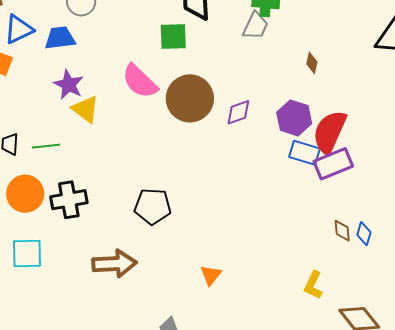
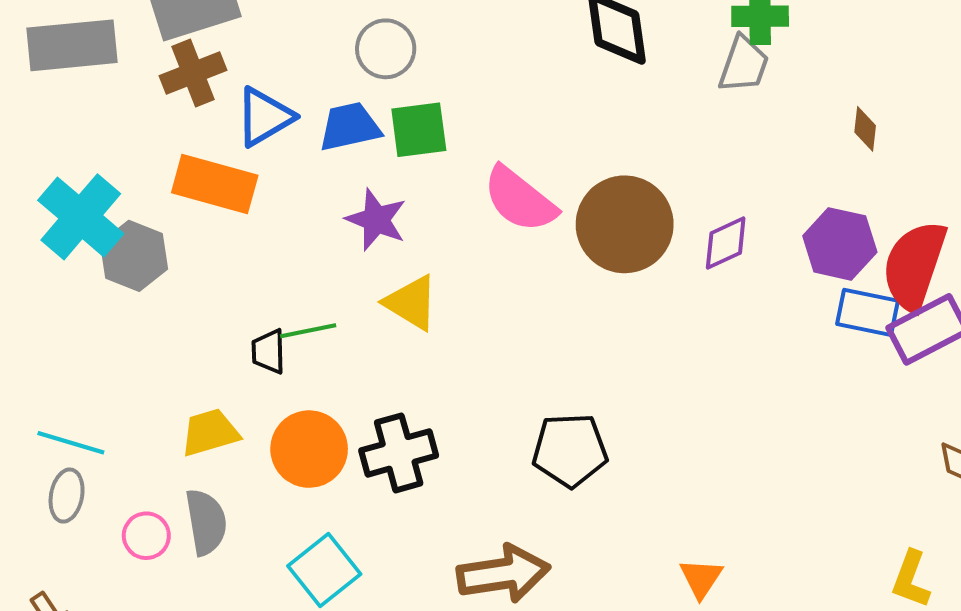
green square: (173, 37) -> (419, 130), moved
yellow triangle: (85, 109) -> (411, 303), moved
green line: (46, 146) -> (308, 331), moved
cyan square: (27, 254) -> (324, 570), turned -32

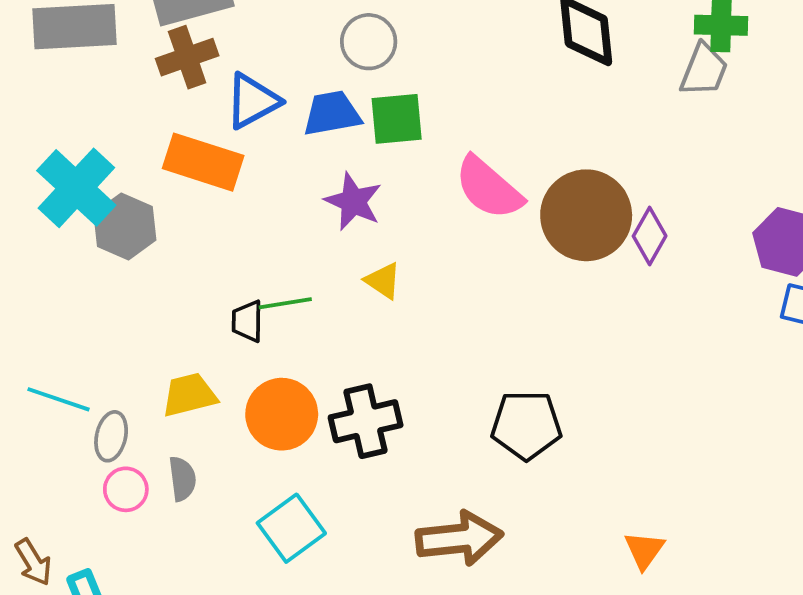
purple diamond: (726, 243) -> (650, 236), moved, turned -38
yellow triangle: (411, 303) -> (383, 281), size x0.7
gray ellipse: (67, 496) -> (111, 436), moved
gray semicircle: (206, 522) -> (182, 479), size x0.7

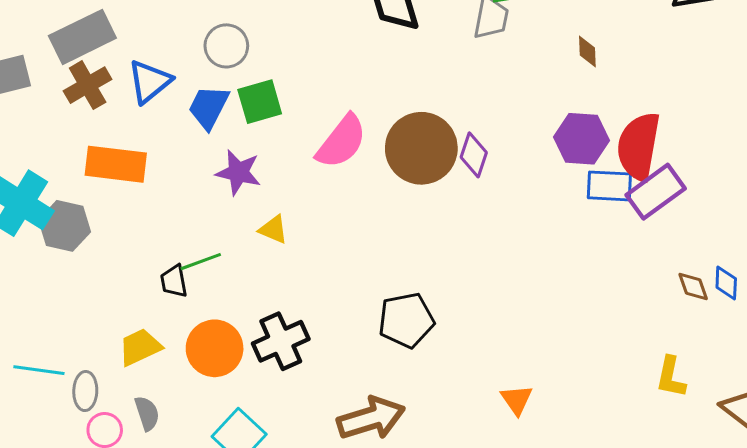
blue triangle: (252, 101) -> (150, 82), moved
blue trapezoid: (332, 113) -> (209, 107), turned -42
pink semicircle: (489, 188) -> (342, 142), turned -82

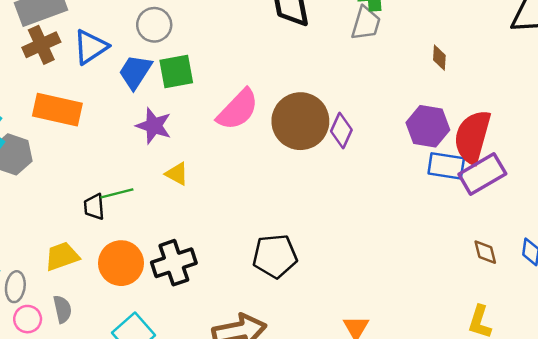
brown diamond: (693, 287) -> (485, 252), moved

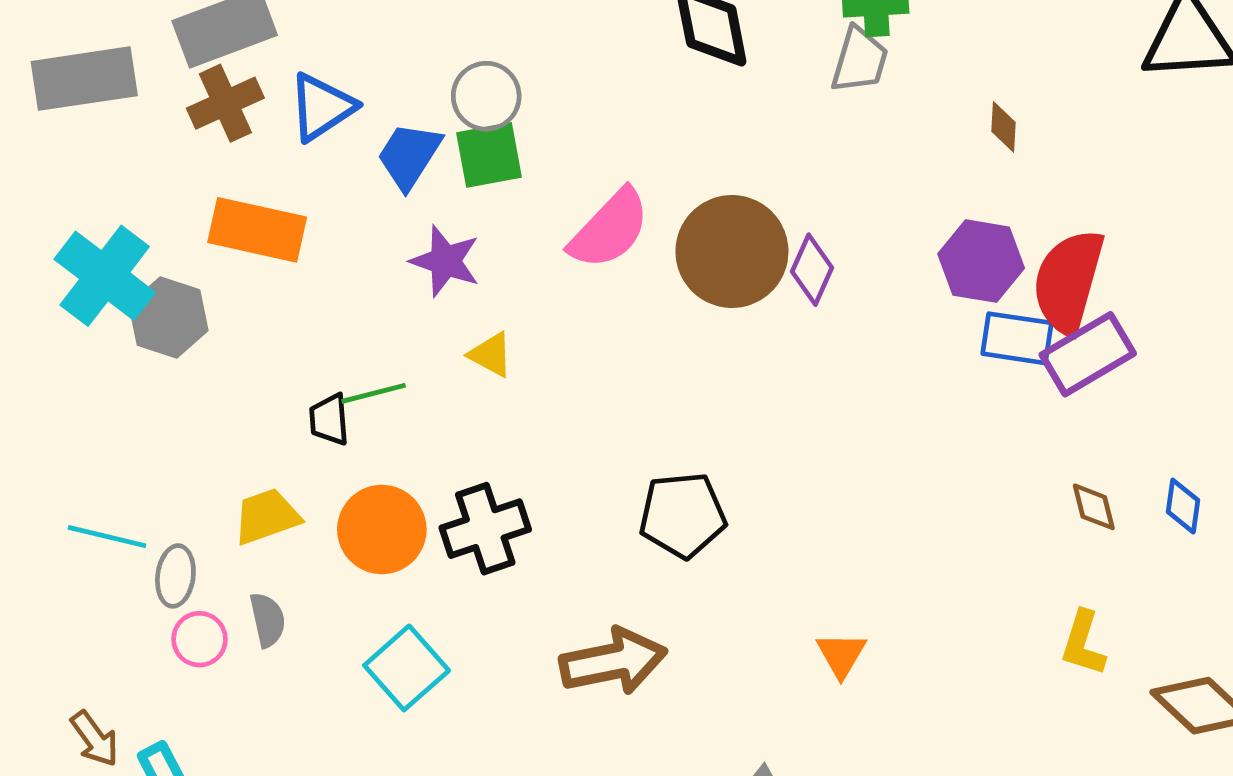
gray circle: (154, 25) -> (486, 96), moved

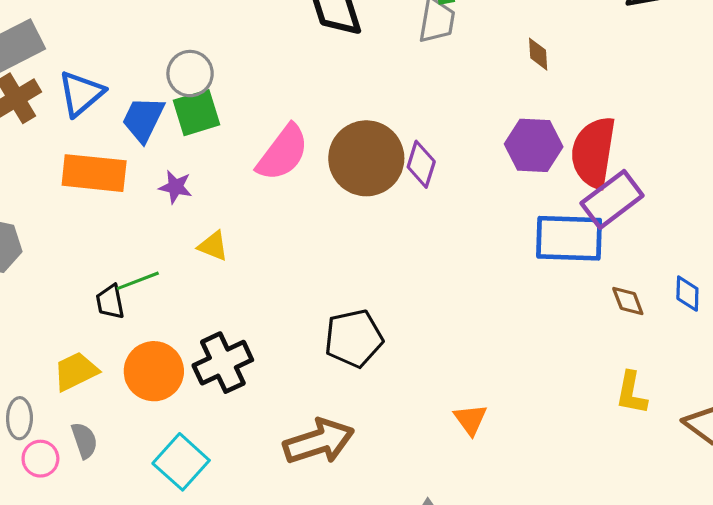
orange rectangle: (257, 230) -> (94, 173), moved
purple star: (445, 261) -> (175, 187), size x0.7
blue rectangle: (1017, 338) -> (569, 238), moved, size x1.4

